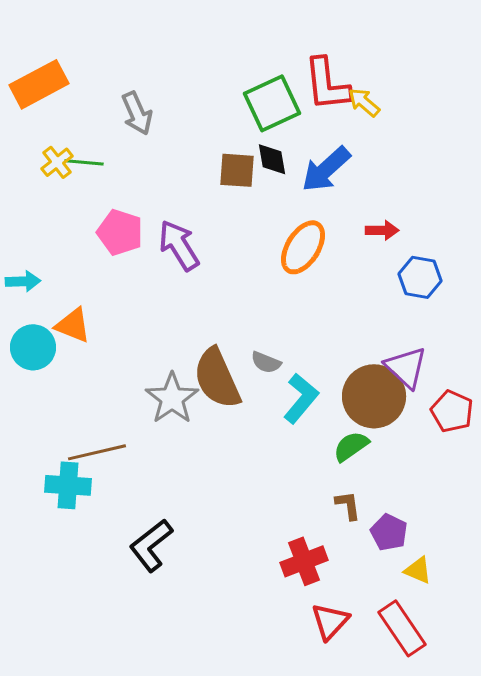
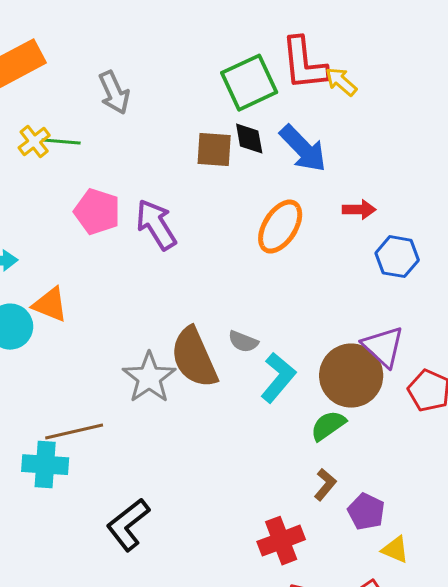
blue arrow: (326, 169) -> (303, 149), turned -92
brown L-shape: (348, 505) -> (325, 485), turned 48

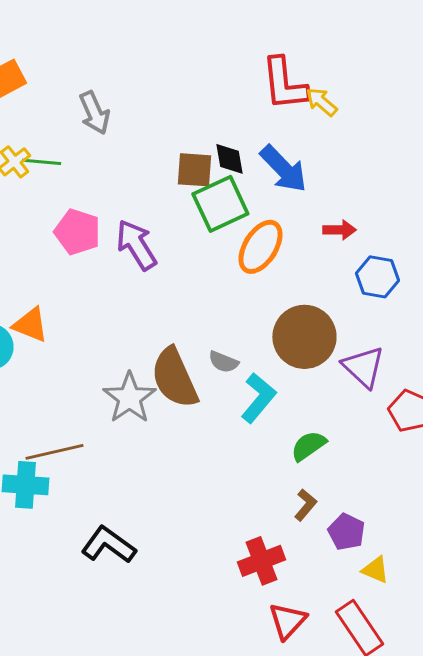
green square: (249, 83) -> (220, 204), moved
brown circle: (351, 376) -> (304, 337), moved
black L-shape: (128, 525) -> (108, 545), turned 74

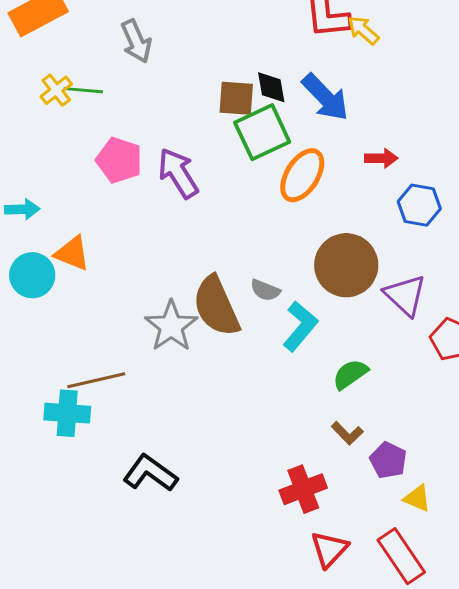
brown L-shape: (305, 505) -> (347, 433), turned 96

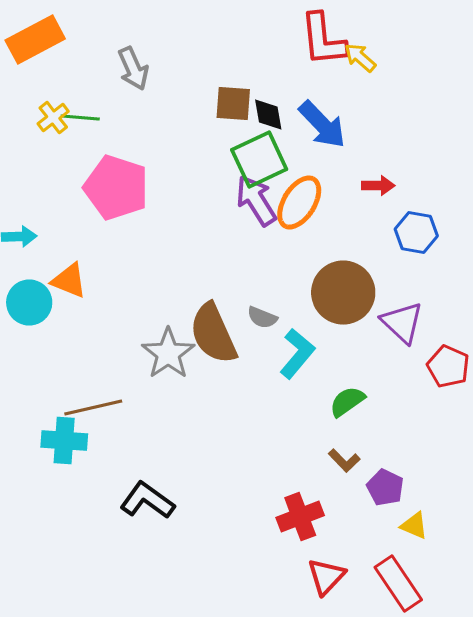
brown square: (236, 98) -> (233, 104), moved
pink pentagon: (119, 160) -> (116, 188), size x1.4
purple arrow: (178, 173) -> (256, 200), moved

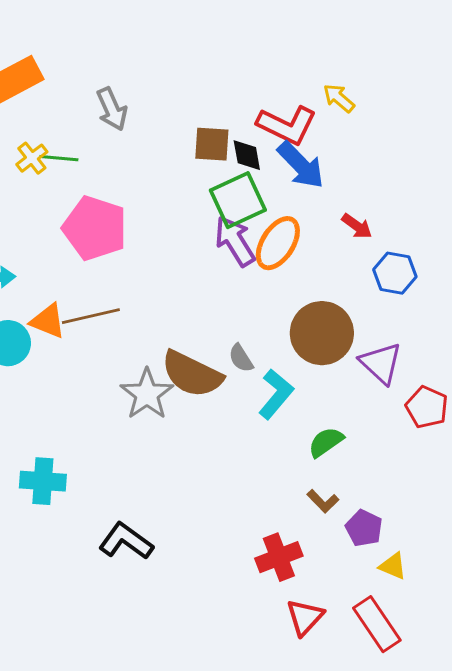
red L-shape: (323, 40) -> (287, 125), moved, turned -58
red arrow: (378, 186) -> (357, 226), turned 36
gray semicircle: (262, 318) -> (241, 358), turned 36
brown semicircle: (213, 334) -> (192, 374), turned -40
brown line: (93, 408) -> (91, 316), moved

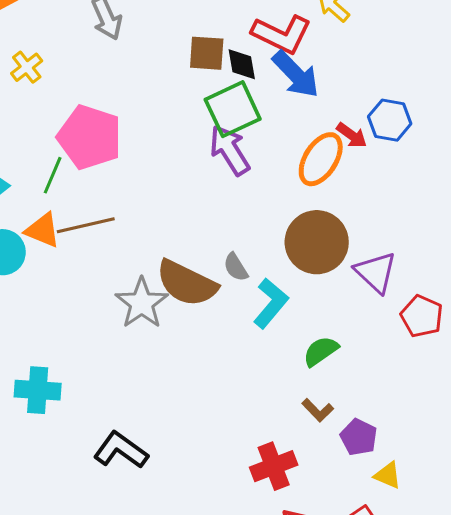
green line: (59, 158) -> (53, 175), moved, turned -72
orange ellipse: (278, 243) -> (321, 159), moved
blue hexagon: (395, 273) -> (390, 120), moved

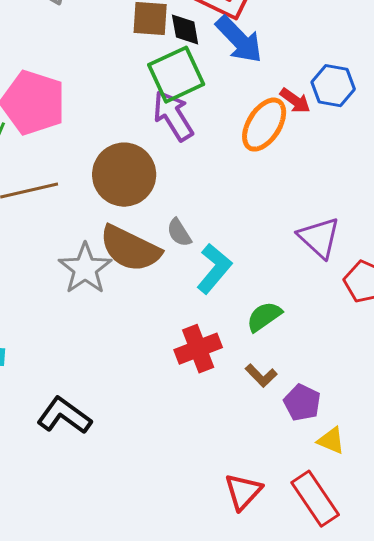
brown circle: (317, 242) -> (124, 175), moved
red cross: (274, 466) -> (198, 349), moved

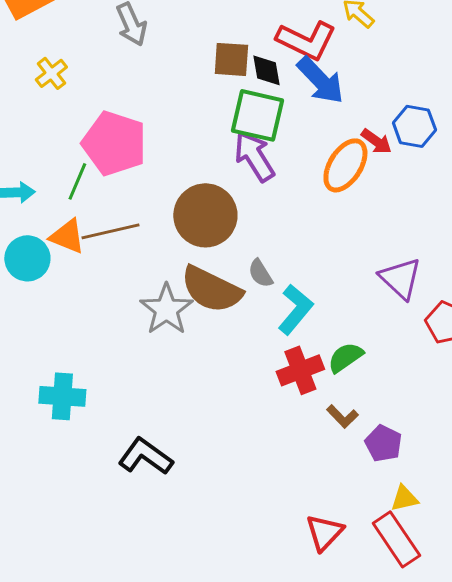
green square: (176, 75) -> (257, 115), turned 38
red cross: (198, 349) -> (300, 370), moved
yellow triangle: (331, 441) -> (404, 498), moved, turned -36

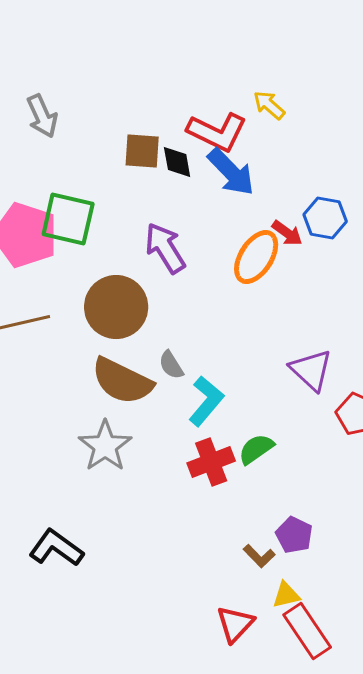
green square: (257, 115) -> (68, 219), moved
gray star: (166, 309) -> (105, 446), moved
brown L-shape: (342, 416) -> (259, 556), moved
yellow triangle: (404, 498) -> (286, 595), moved

